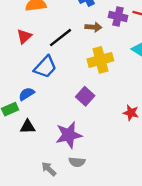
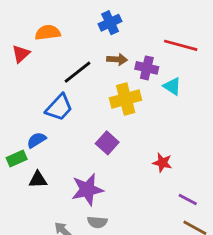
purple cross: (118, 16) -> (147, 68), moved
red triangle: (24, 36) -> (21, 54), moved

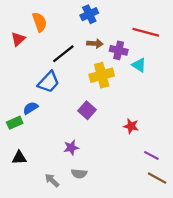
orange semicircle: (48, 33) -> (40, 22), turned 78
black triangle: (38, 180) -> (19, 158), moved
purple star: (87, 190) -> (71, 148), size x0.6

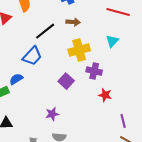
purple cross: (119, 50) -> (94, 71), moved
cyan triangle: (139, 65) -> (112, 41), turned 40
purple line: (151, 155) -> (123, 121), turned 48

